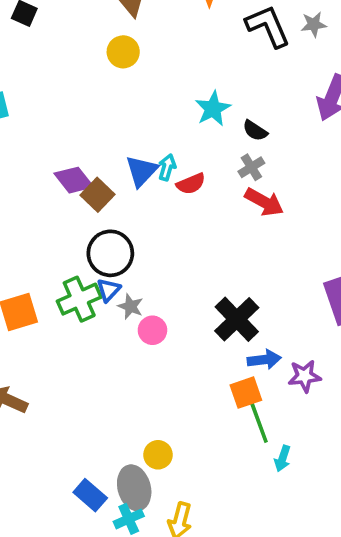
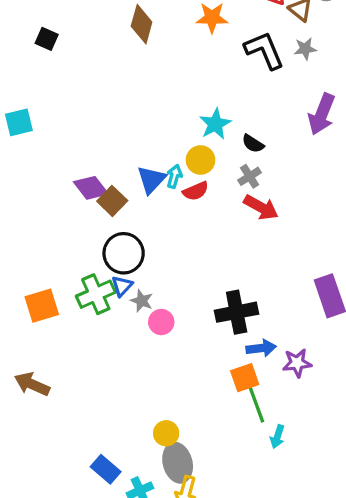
yellow circle: (123, 52) -> (201, 160), moved
black cross: (237, 319) -> (237, 312), turned 33
gray ellipse: (134, 488) -> (178, 463), moved

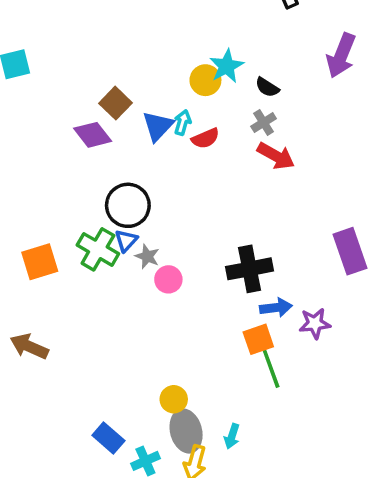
yellow circle: (201, 160) -> (205, 80), moved
brown square: (112, 201) -> (116, 103), moved
green cross: (96, 294) -> (98, 249), turned -36
cyan arrow: (277, 437) -> (232, 436), moved

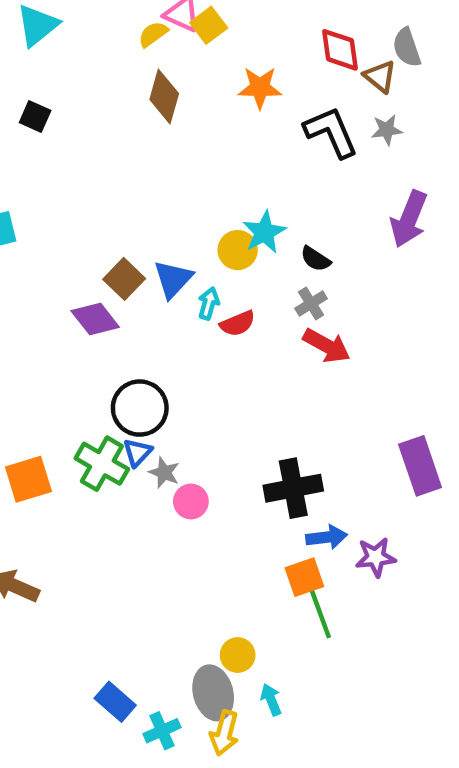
blue triangle: (158, 126) -> (173, 279), moved
yellow circle: (174, 399) -> (238, 655), moved
cyan arrow: (232, 436) -> (271, 700), turned 140

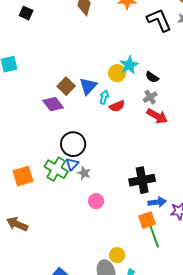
pink circle: (191, 501) -> (96, 201), moved

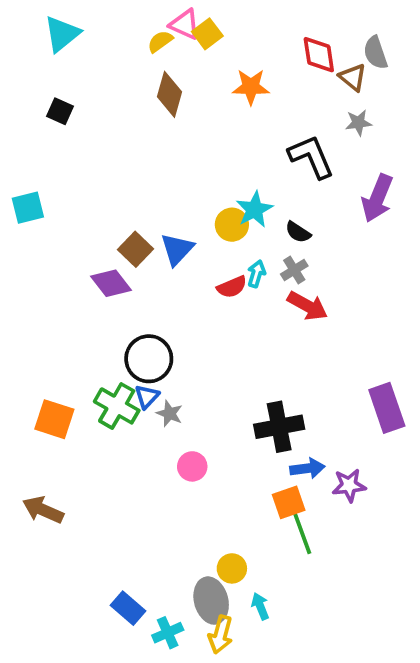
black L-shape: (159, 20) -> (311, 157), moved
cyan arrow: (104, 97) -> (256, 274), moved
orange square: (23, 176) -> (54, 419), turned 35

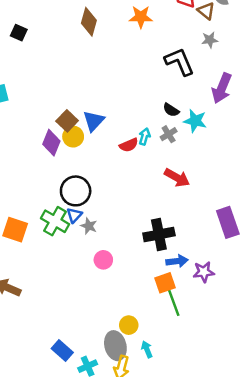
cyan star: (255, 210) -> (195, 121), moved, turned -30
yellow circle: (232, 225) -> (73, 137), moved
purple diamond: (111, 283) -> (51, 143), turned 60
red arrow: (307, 306) -> (177, 178), moved

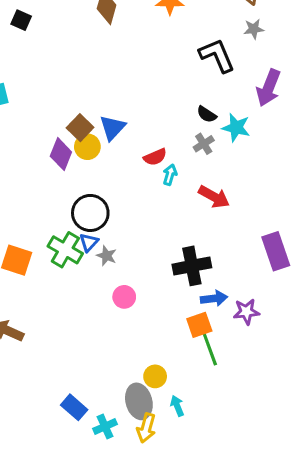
cyan arrow: (144, 137) -> (170, 175), moved

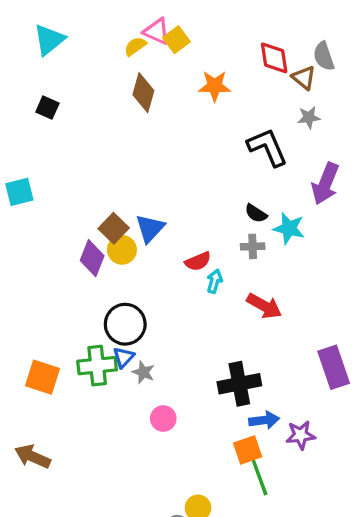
gray cross: (204, 144) -> (253, 246), turned 30
green cross: (65, 250) -> (97, 366), turned -36

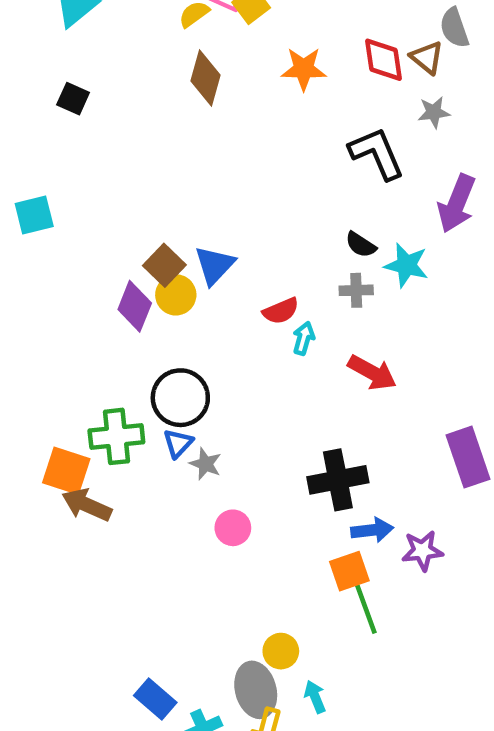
red diamond: (274, 58) -> (384, 60), moved
green cross: (97, 366) -> (116, 436), moved
brown arrow: (33, 457) -> (87, 505), moved

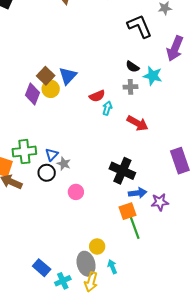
black circle: (180, 398) -> (47, 173), moved, size x0.7
black cross: (338, 480) -> (122, 171), turned 35

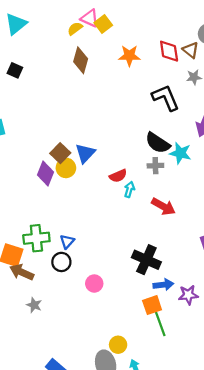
black semicircle: (132, 67) -> (158, 143), size x1.6
gray star: (64, 164) -> (34, 305), moved

